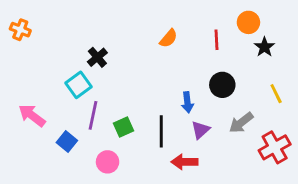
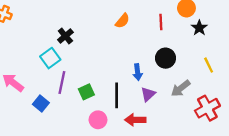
pink circle: (108, 162) -> (98, 120), moved

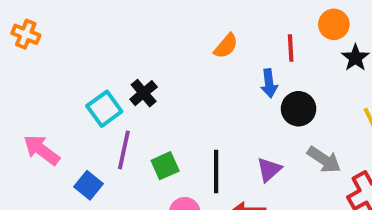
black cross: (65, 36) -> (144, 93), moved
blue arrow: (138, 72) -> (269, 83), moved
gray arrow: (181, 88) -> (324, 160), turned -108

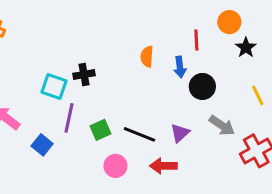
orange semicircle: (226, 46) -> (147, 57), moved, turned 144
black cross: (144, 93) -> (84, 75), turned 30
cyan square: (104, 109) -> (54, 86), turned -35
black line: (216, 172) -> (139, 134), turned -68

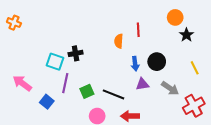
red line: (196, 40) -> (138, 30), moved
blue arrow: (180, 67) -> (135, 64), moved
purple triangle: (180, 133) -> (142, 84), moved, turned 32

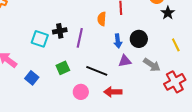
purple line: (65, 83) -> (80, 38), moved
green square: (87, 91) -> (63, 68), moved

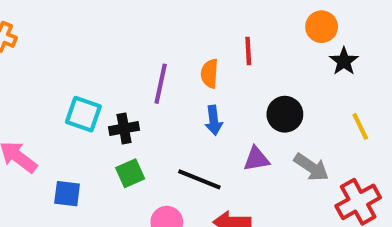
black cross: (60, 31) -> (124, 128), moved
purple line: (80, 38) -> (161, 84), moved
blue arrow: (118, 41) -> (214, 120), moved
blue square: (32, 78) -> (67, 194), turned -32

